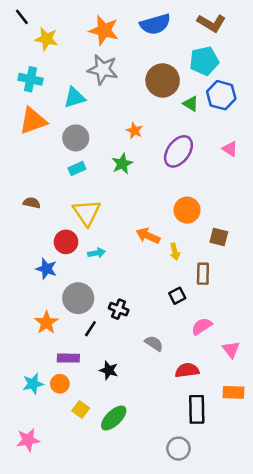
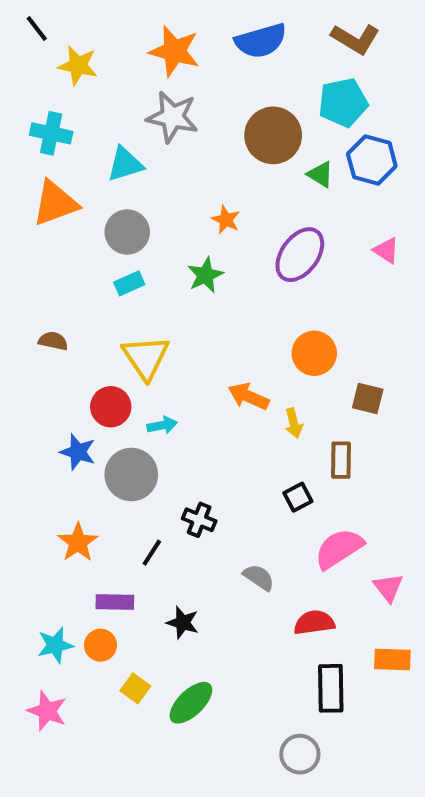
gray circle: (78, 298) -> (131, 475), moved
pink semicircle: (202, 326) -> (339, 549), size x1.4
pink star: (28, 440) -> (47, 711), moved, turned 30

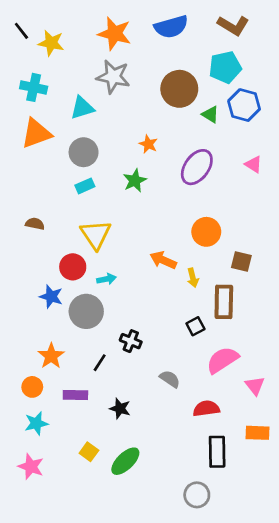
black line: (37, 28) -> (21, 31), moved
brown rectangle: (341, 460) -> (224, 302), size x1.4
orange circle: (100, 645) -> (32, 387), moved

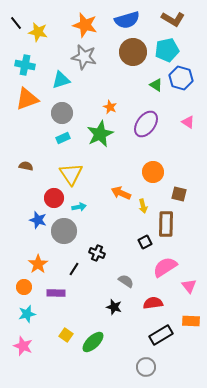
brown circle: (179, 89) -> (133, 52), moved
green star: (135, 181) -> (100, 134), size x1.5
black star: (120, 409) -> (114, 307), moved
black rectangle: (217, 452) -> (161, 335), turned 60

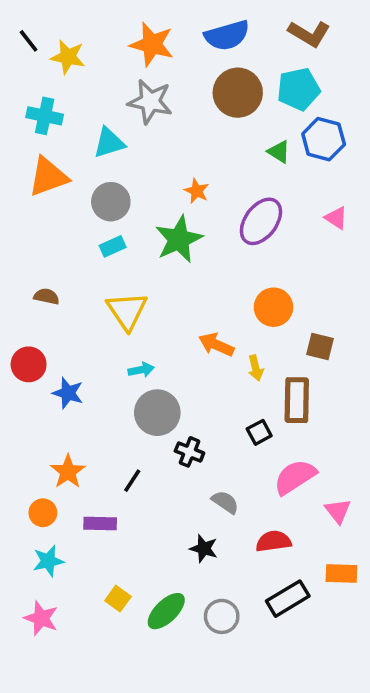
red circle: (54, 198) -> (29, 364), moved
gray circle: (64, 231) -> (157, 413), moved
black cross: (97, 253) -> (189, 452), moved
gray circle: (146, 367) -> (222, 616), moved

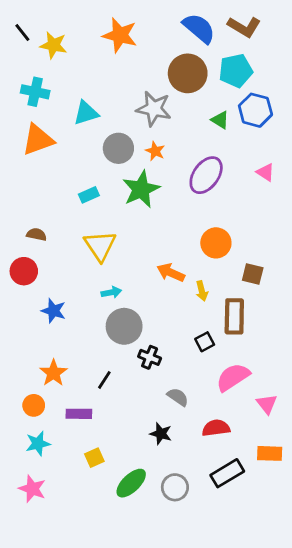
blue semicircle: (227, 35) -> (199, 28), moved, turned -124
gray star: (150, 102) -> (154, 109), moved
gray circle: (111, 202) -> (118, 148), moved
red circle: (29, 364) -> (24, 271), moved
yellow square: (118, 599) -> (94, 458), moved, turned 30

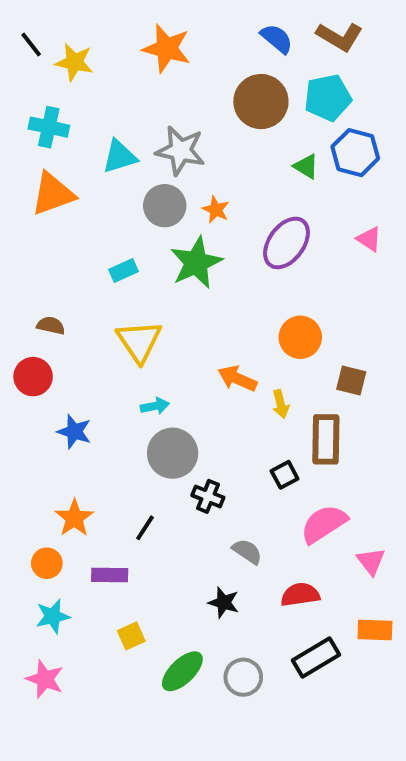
blue semicircle: (199, 28) -> (277, 39), size x0.7
gray star: (154, 109) -> (180, 151), moved

